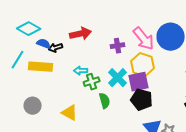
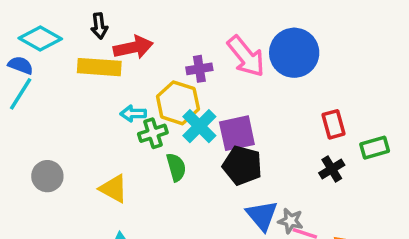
blue semicircle: (44, 44) -> (21, 65), moved
black arrow: (56, 48) -> (99, 26), moved, turned -80
yellow hexagon: (143, 65) -> (178, 103), moved
yellow rectangle: (41, 67) -> (99, 67), moved

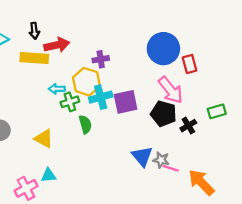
pink arrow: (246, 56) -> (171, 90), moved
red rectangle: (334, 124) -> (190, 64), moved
cyan cross: (199, 126) -> (101, 97), turned 30
black pentagon: (242, 165) -> (163, 114), moved

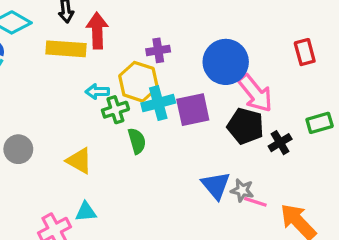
red arrow: (57, 45) -> (97, 31), turned -80
blue circle: (163, 49) -> (226, 62), moved
red rectangle: (190, 64) -> (305, 52), moved

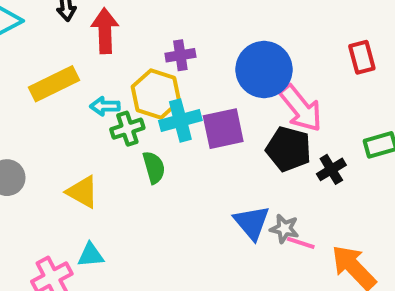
yellow rectangle: (66, 49) -> (54, 84), moved, turned -30

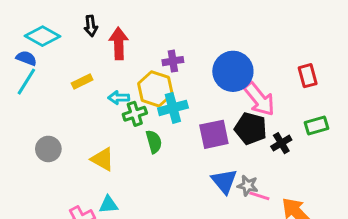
red rectangle: (362, 57) -> (308, 76), moved
yellow rectangle: (54, 84) -> (82, 82), size x0.6
purple square: (223, 129) -> (214, 134), moved

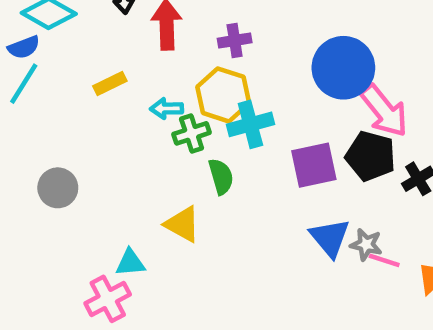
blue semicircle: (26, 58) -> (24, 47), turned 138
purple cross: (173, 61) -> (235, 41), moved
yellow triangle: (103, 159) -> (182, 224), moved
cyan triangle: (108, 205) -> (130, 263), moved

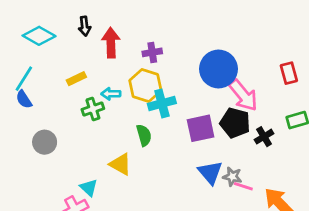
blue semicircle: (24, 47) -> (24, 99), moved, turned 78
green cross: (192, 133) -> (93, 109), moved
cyan triangle: (130, 263) -> (89, 188), turned 48

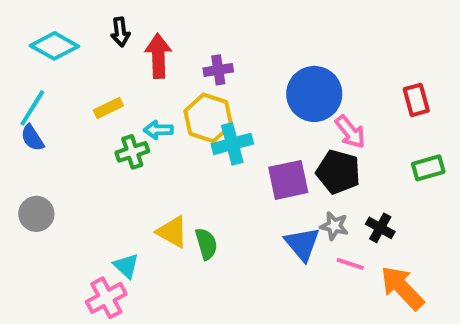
pink arrow: (243, 95) -> (350, 132), size x0.7
green semicircle: (144, 135) -> (206, 244), moved
black cross: (264, 137) -> (380, 228), moved, turned -30
gray circle: (45, 142) -> (36, 214), moved
gray star: (232, 177) -> (334, 226), moved

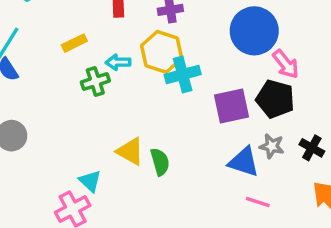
blue triangle: (302, 244) -> (244, 162), turned -32
pink line: (350, 264) -> (258, 202), moved

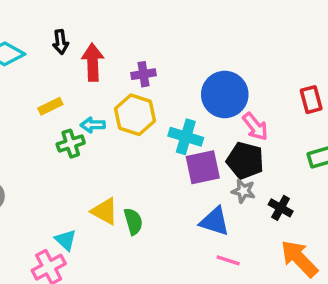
cyan cross: (183, 75) -> (186, 137), moved, turned 32
gray star: (272, 146) -> (243, 191), moved

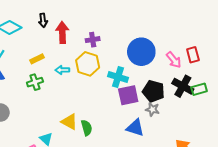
pink arrow: (255, 127) -> (174, 60), moved
green cross: (71, 144) -> (35, 82), moved
black cross: (281, 208) -> (183, 86), moved, size x1.5

